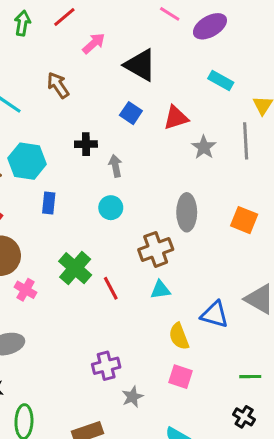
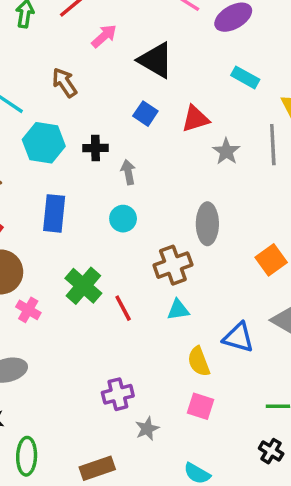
cyan hexagon: (27, 161) -> (44, 143), moved
blue rectangle: (49, 203) -> (54, 213), size x1.5
orange square: (244, 220) -> (271, 260), moved, turned 32

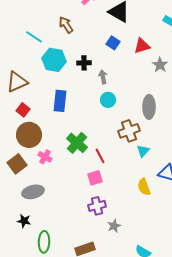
cyan circle: (123, 219) -> (108, 100), moved
cyan triangle: (178, 310) -> (143, 151), moved, turned -40
pink square: (200, 406) -> (95, 178), moved, turned -35

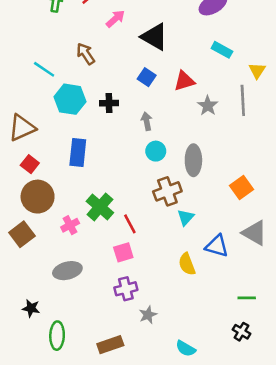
gray arrow: (103, 77) -> (147, 121), moved
cyan circle: (108, 100) -> (156, 151), moved
pink cross: (45, 157) -> (70, 225), moved, turned 32
gray ellipse: (33, 192) -> (67, 271), moved

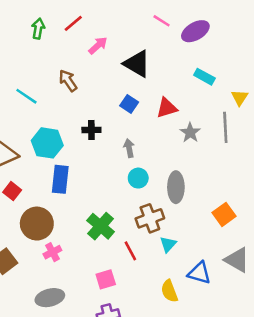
cyan hexagon: (70, 99) -> (47, 143), moved
brown circle: (38, 197) -> (37, 224), moved
green cross: (100, 207) -> (101, 226), moved
red line: (130, 224) -> (130, 251), moved

